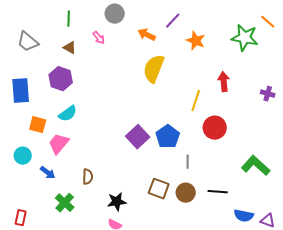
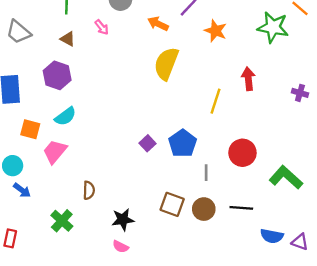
red circle: (215, 128) -> (242, 153), moved
purple square: (138, 137) -> (147, 143), size x0.6
blue arrow: (48, 173) -> (22, 190), moved

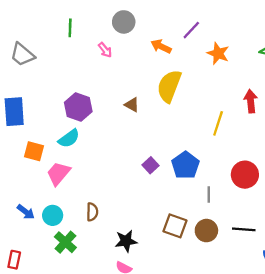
brown triangle: (68, 39) -> (132, 105), moved
purple hexagon: (57, 75) -> (78, 107), moved
cyan circle: (13, 166) -> (53, 215), moved

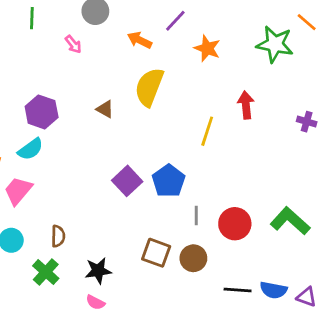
purple square: (150, 165) -> (127, 181), size x1.5
red circle: (245, 175) -> (235, 224), moved
black line: (244, 229) -> (238, 290), moved
green cross: (65, 242) -> (46, 272), moved

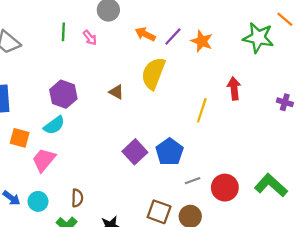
green line: (32, 18) -> (63, 32), moved
purple line: (175, 21) -> (173, 37), moved
gray line: (196, 215) -> (193, 181), turned 70

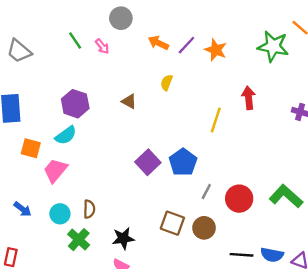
green line: (63, 32) -> (75, 40), turned -36
yellow semicircle: (153, 73) -> (167, 83), size x0.5
gray line: (193, 181) -> (206, 192), turned -42
cyan circle: (38, 201) -> (60, 214), moved

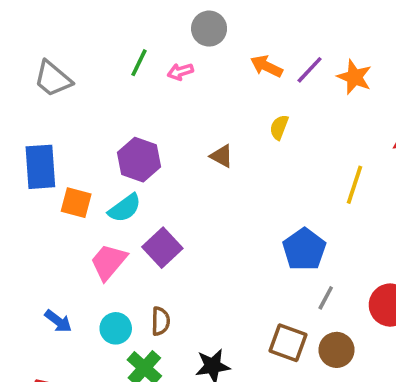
green line: (75, 40) -> (139, 63), turned 60
pink arrow: (102, 46) -> (180, 72), turned 112
orange square: (31, 148) -> (76, 203), moved
purple square: (148, 162) -> (162, 248), moved
gray line: (206, 192) -> (326, 298), moved

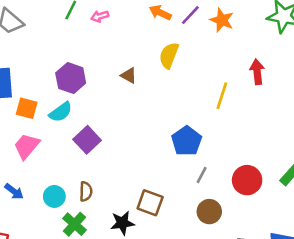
yellow semicircle: (279, 127) -> (169, 55), size x1.5
pink trapezoid: (109, 262) -> (27, 146), moved
brown square: (288, 343) -> (150, 203), moved

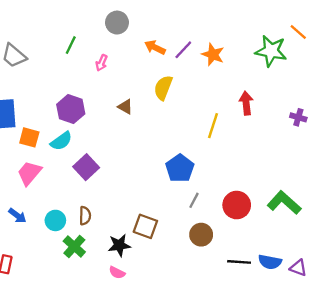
pink arrow: (100, 16) -> (102, 63), moved, turned -49

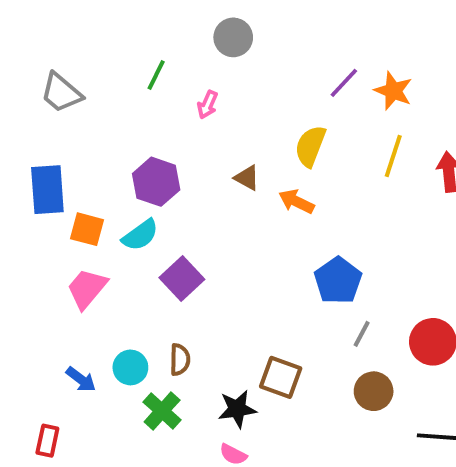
orange arrow: (155, 47) -> (296, 201), moved
yellow line: (213, 126) -> (393, 156), moved
blue arrow: (17, 216) -> (81, 379), moved

